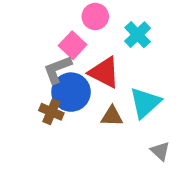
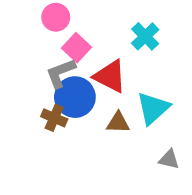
pink circle: (95, 16) -> (56, 17), moved
gray triangle: (160, 151) -> (169, 159), turned -30

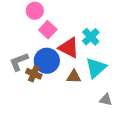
cyan cross: (145, 36) -> (91, 37), moved
gray L-shape: (61, 73) -> (19, 62), moved

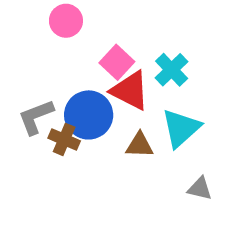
pink square: (48, 30) -> (117, 62), moved

